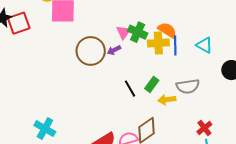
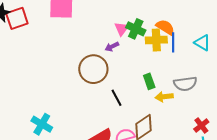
brown circle: (91, 51) -> (93, 69), moved
green rectangle: (152, 84) -> (149, 81), turned -56
black line: (130, 89) -> (116, 98), moved

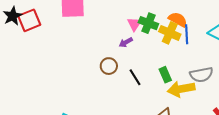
yellow cross: (156, 40) -> (170, 33), turned 30
brown circle: (93, 69) -> (109, 66), size x0.6
yellow arrow: (164, 97) -> (181, 89), size x1.5
black line: (116, 98) -> (135, 77), moved

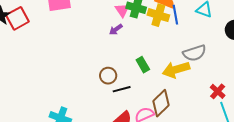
brown circle: (109, 66) -> (108, 76), moved
green rectangle: (165, 75) -> (143, 65), moved
black line: (135, 77) -> (122, 89), moved, turned -66

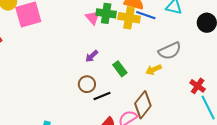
blue line: (175, 15) -> (146, 15), turned -54
purple arrow: (116, 29) -> (92, 56), moved
yellow arrow: (176, 70) -> (153, 70), size x0.6

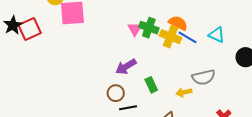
purple arrow: (92, 56) -> (126, 67), size x1.5

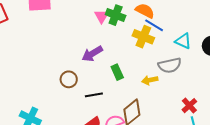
cyan triangle: (217, 35) -> (183, 41), moved
yellow cross: (170, 37) -> (143, 37), moved
brown circle: (116, 93) -> (69, 79), moved

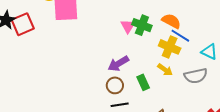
brown circle: (69, 79) -> (115, 85), moved
yellow arrow: (150, 80) -> (165, 70), moved, turned -133

